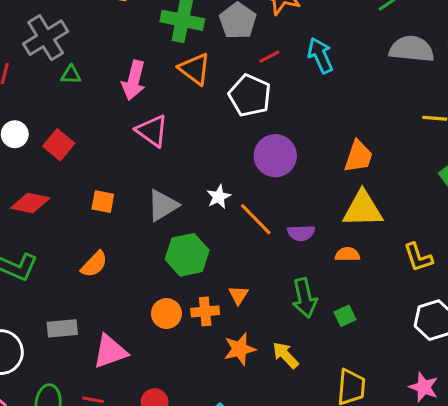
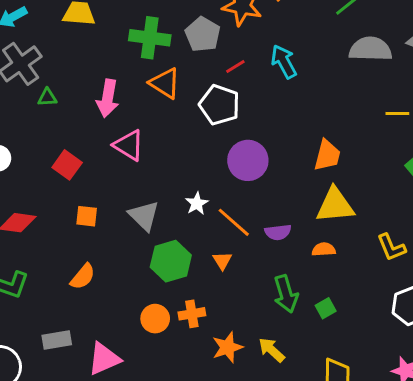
red square: (59, 145) -> (67, 165), moved
gray triangle: (163, 205) -> (144, 216), turned -40
orange triangle: (239, 295) -> (222, 261), moved

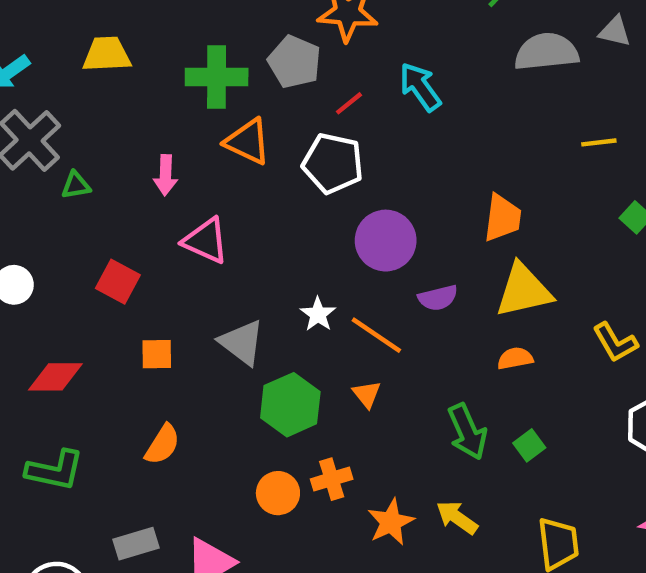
pink arrow: (108, 98) -> (166, 175), size x0.7
purple semicircle: (278, 232) -> (438, 298), moved

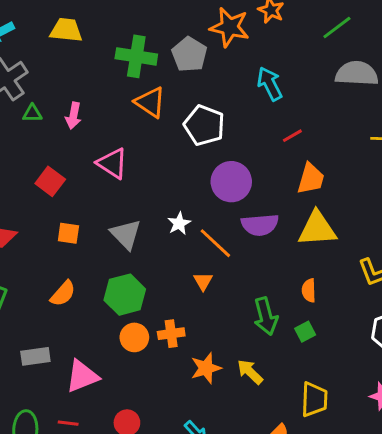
red line: (349, 103) -> (292, 136), moved
pink arrow: (166, 175) -> (73, 116), moved
purple semicircle: (438, 298) -> (260, 225), size x1.4
orange semicircle: (515, 358) -> (309, 290), moved, turned -90
green hexagon: (290, 405) -> (125, 295), moved

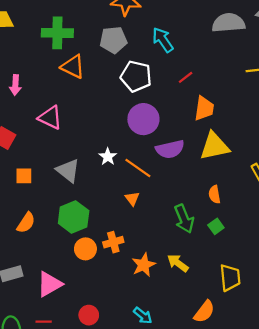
gray pentagon: (189, 54) -> (113, 40), moved, turned -30
white pentagon: (204, 125) -> (136, 76), moved

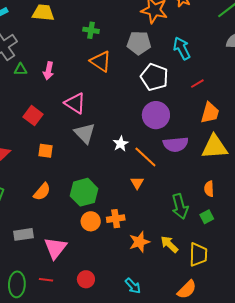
green cross: (57, 33) -> (91, 30), size x0.6
gray triangle: (68, 171) -> (85, 133), moved
yellow trapezoid: (230, 278) -> (198, 255), moved
pink triangle: (49, 284) -> (55, 248), turned -30

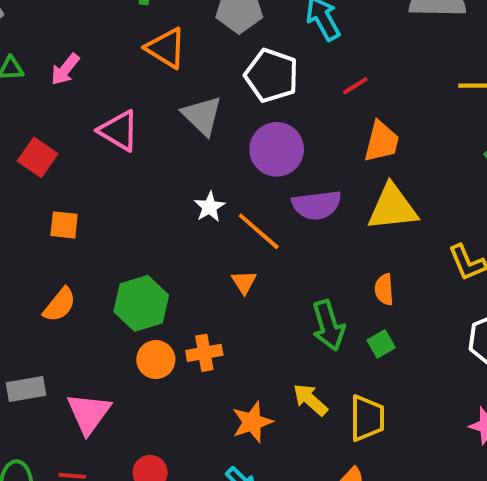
pink arrow: (48, 71) -> (65, 69), turned 30
gray triangle: (85, 133) -> (202, 116), moved
orange star: (139, 242) -> (252, 422), moved

